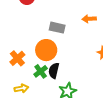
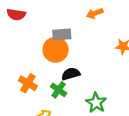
orange circle: (46, 50) -> (56, 50), moved
black semicircle: (54, 71) -> (71, 74), moved, turned 77

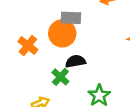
orange cross: (28, 83) -> (28, 46), moved

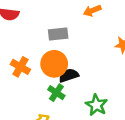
orange circle: (62, 33) -> (54, 64), moved

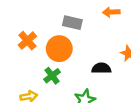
black semicircle: (69, 75) -> (101, 68), moved

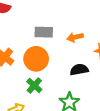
orange arrow: (111, 12) -> (75, 37), moved

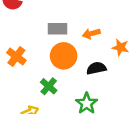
orange circle: (36, 59) -> (64, 56), moved

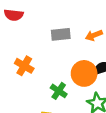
orange circle: (64, 56) -> (84, 73), moved

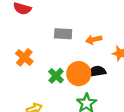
green cross: (59, 91) -> (56, 76), moved

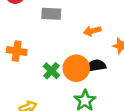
gray rectangle: (63, 34) -> (51, 14), moved
orange cross: (24, 57) -> (17, 51), turned -30

